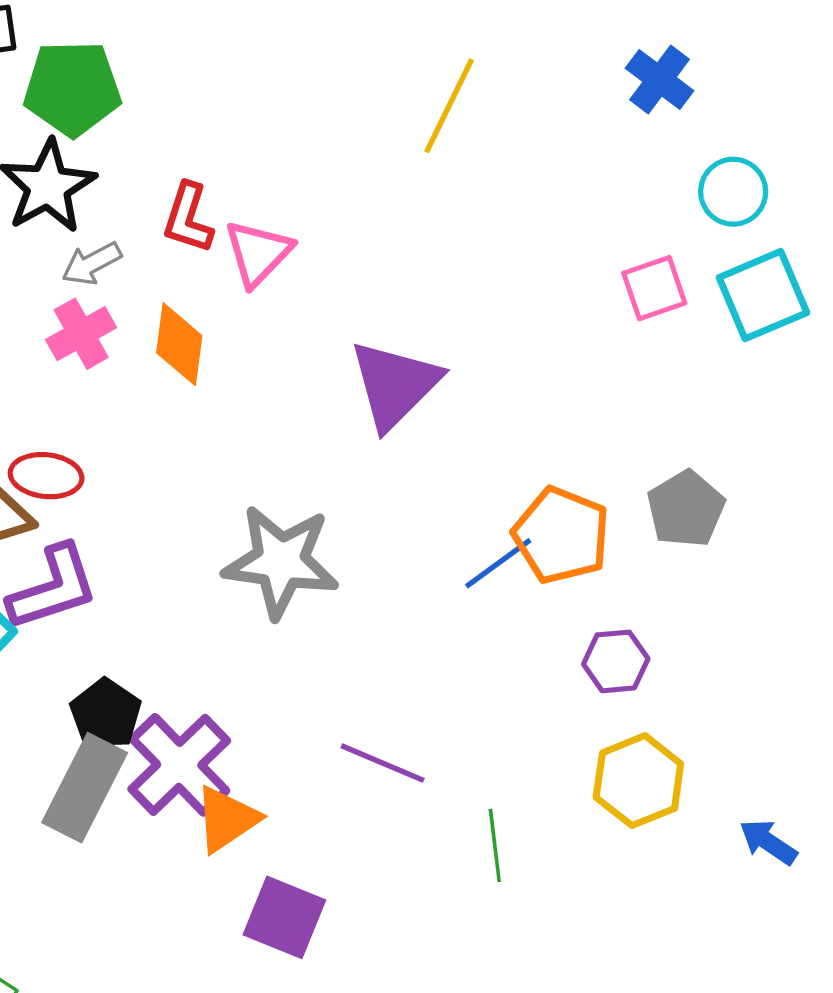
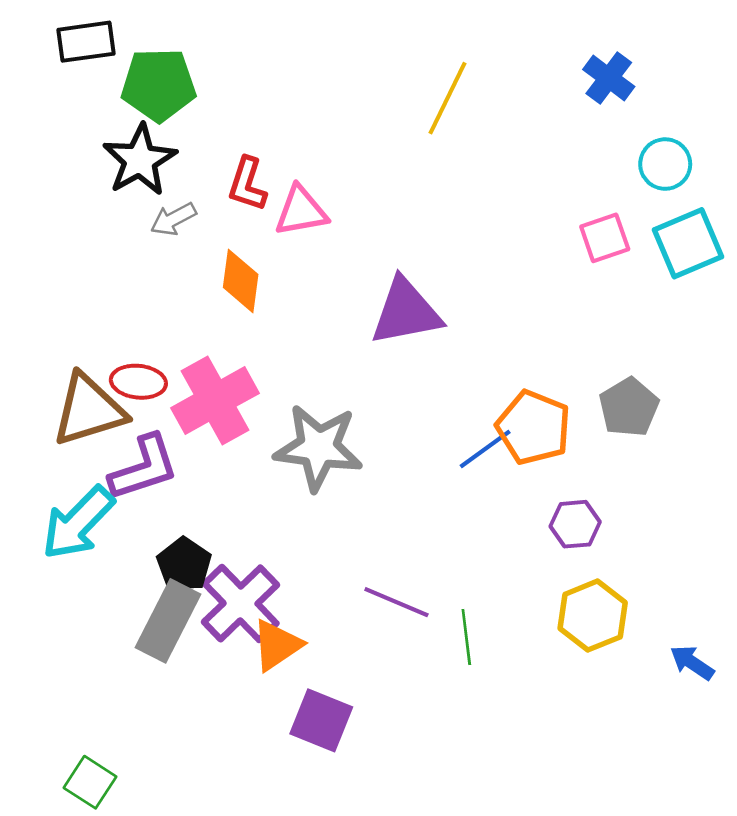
pink triangle: (258, 253) -> (301, 211), turned 36
pink cross: (81, 334) -> (215, 401), moved, size x1.6
purple triangle: (395, 384) -> (406, 312), turned 34
green line: (495, 845) -> (466, 637), moved

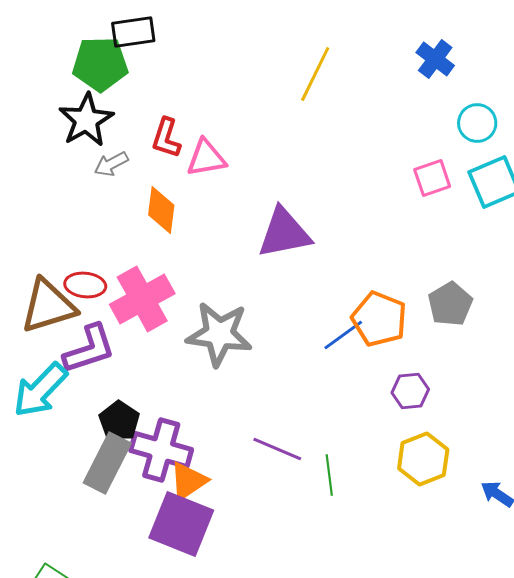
black rectangle: (86, 42) -> (133, 32), moved
purple cross: (241, 603) -> (161, 450), turned -30
purple square: (321, 720) -> (181, 524), moved, size x1.4

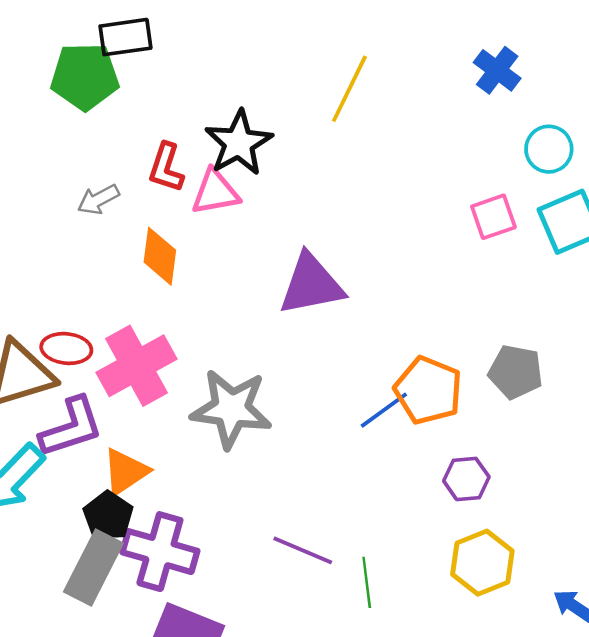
black star: (86, 120) -> (239, 143), moved
gray pentagon: (450, 304) -> (516, 372), turned -30
orange triangle: (188, 481) -> (125, 472), moved

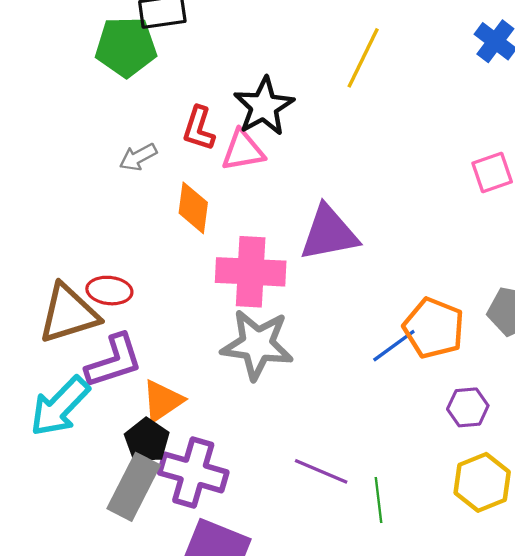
pink cross: (137, 366) -> (251, 272), moved, turned 32

